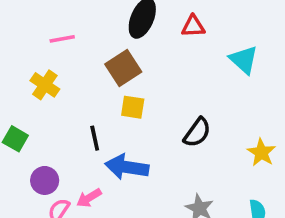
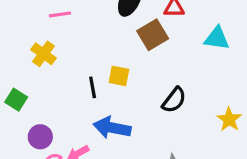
cyan triangle: (244, 60) -> (217, 38), turned -36
brown square: (123, 68) -> (153, 35), moved
black line: (95, 138) -> (93, 87), moved

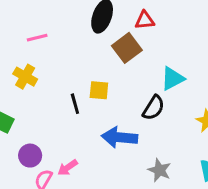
cyan triangle: (217, 38) -> (173, 79), moved, turned -30
blue arrow: (112, 128) -> (120, 137), moved

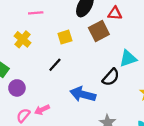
yellow square: (99, 90) -> (65, 37), moved, turned -32
black line: (75, 104) -> (55, 65), turned 48
purple circle: (30, 156) -> (17, 88), moved

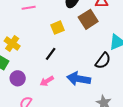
yellow cross: (23, 39) -> (12, 44), moved
pink arrow: (42, 110) -> (47, 81), moved

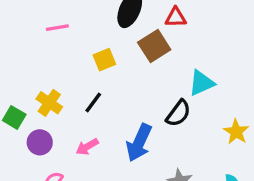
yellow cross: (12, 44) -> (49, 103), moved
blue arrow: (79, 79) -> (139, 143), turned -75

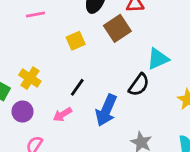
black line: (93, 102) -> (77, 87), moved

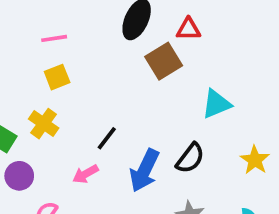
yellow square: (76, 41) -> (57, 77), moved
black semicircle: (139, 85) -> (190, 158), moved
purple circle: (23, 112) -> (19, 176), moved

